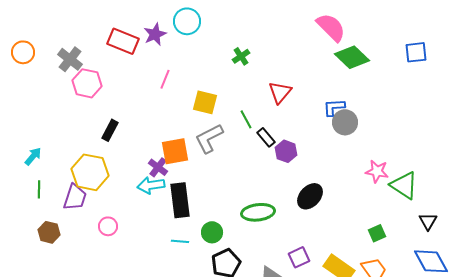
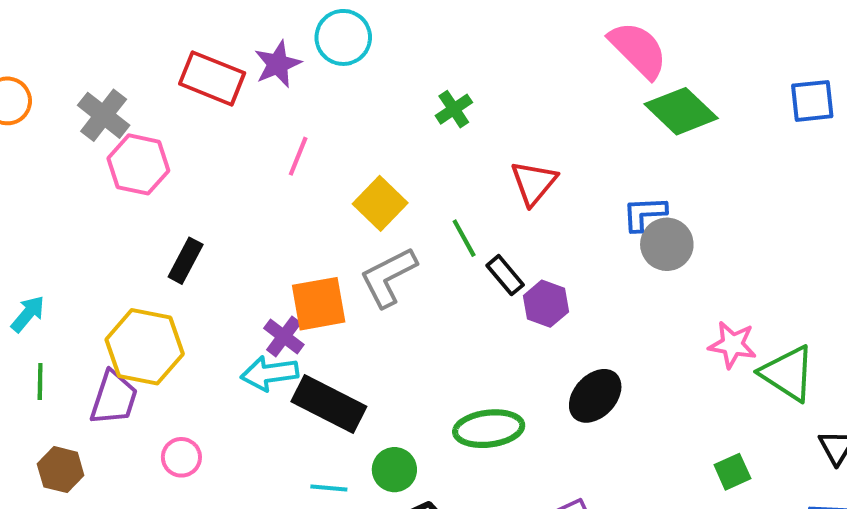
yellow square: (205, 102) -> (380, 203), turned 30
black rectangle: (180, 200) -> (329, 404), turned -56

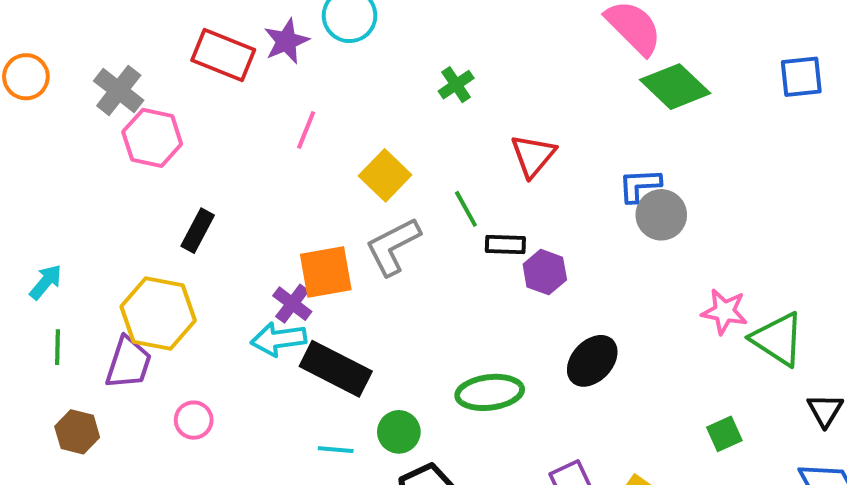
black rectangle: (505, 275) -> (505, 244), turned -48

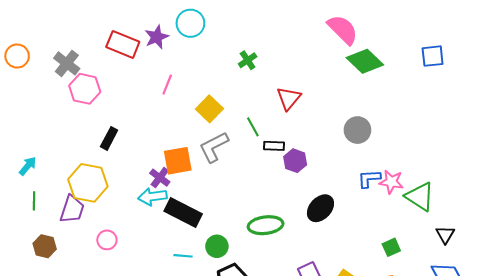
blue L-shape: (640, 185) -> (369, 179), moved

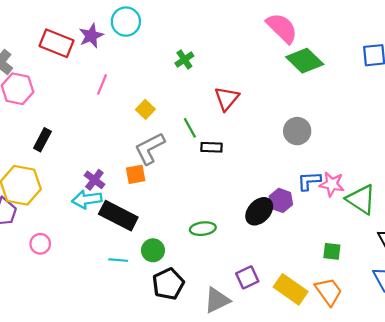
yellow square: (209, 109) -> (145, 109), size x0.7
orange square: (178, 161) -> (136, 174), moved, size x0.7
purple hexagon: (295, 161) -> (281, 200), moved
green ellipse: (266, 225) -> (203, 229), size x0.7
green square: (391, 247) -> (332, 251), turned 30

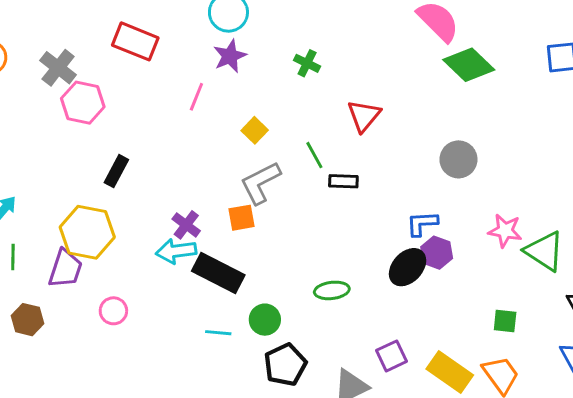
purple star: (91, 36) -> (230, 56), moved
green cross: (184, 60) -> (307, 63), turned -30
blue L-shape: (309, 181) -> (422, 223), moved

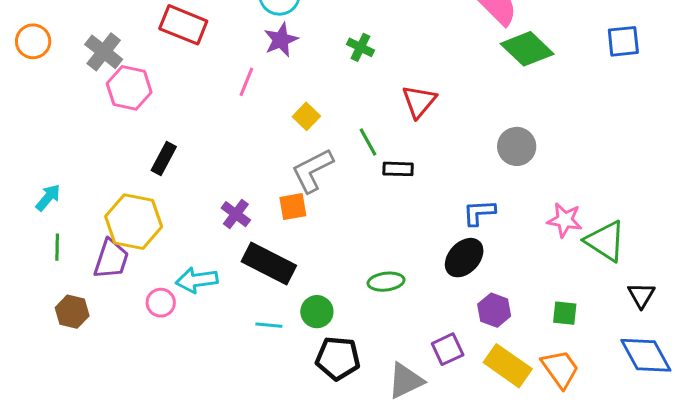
cyan arrow: (176, 251) -> (197, 280), moved
purple hexagon: (437, 253) -> (494, 310), moved
black pentagon: (285, 365) -> (338, 358), turned 30

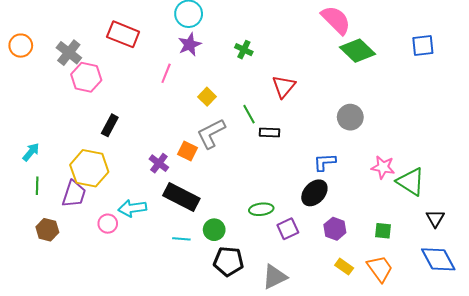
orange square: (293, 207) -> (188, 151), moved, turned 36
purple square: (448, 349) -> (288, 229), moved
yellow rectangle: (508, 366) -> (344, 267), size x0.6

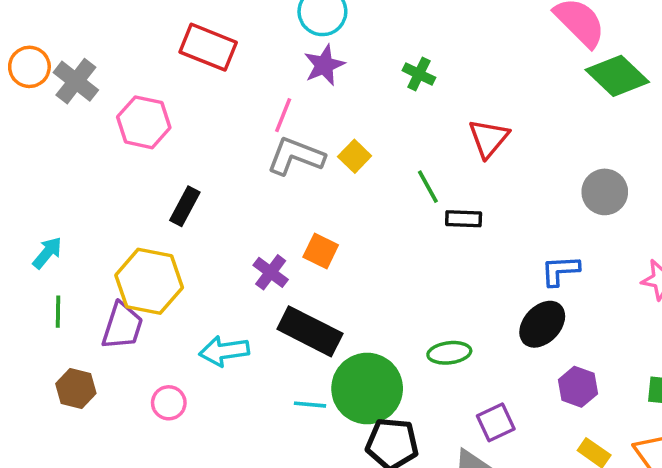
gray cross: (69, 53) -> (76, 81), moved
gray L-shape: (211, 134) -> (296, 156), moved, turned 48
pink circle: (108, 224) -> (169, 403), moved
purple square: (288, 229) -> (496, 422), moved
green circle: (214, 230) -> (367, 389), size x1.8

